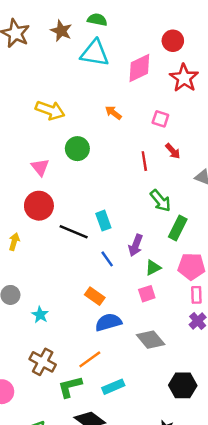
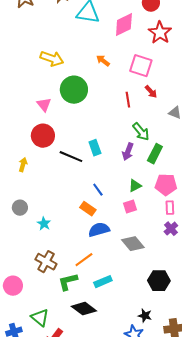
pink square: (160, 119) -> (141, 66), size x1.6
green circle: (77, 149) -> (74, 90), size x1.4
purple arrow: (136, 245) -> (128, 152), moved
blue line: (107, 259) -> (98, 190), moved

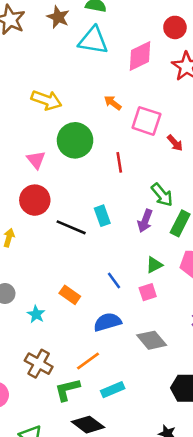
pink square: (141, 66) -> (146, 121), moved
red line: (128, 100) -> (119, 162), moved
blue line: (98, 190) -> (114, 281), moved
orange rectangle: (88, 209) -> (70, 295), moved

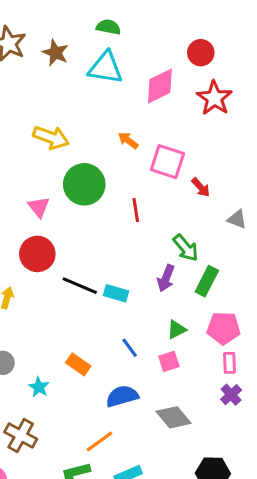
brown star: (58, 17) -> (56, 53), moved
cyan rectangle: (102, 216) -> (116, 293), moved, turned -54
brown cross: (39, 364) -> (21, 435), moved

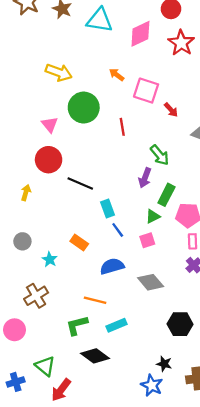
green rectangle: (207, 281) -> (166, 195), moved
cyan rectangle: (116, 293) -> (107, 208), moved, turned 54
brown cross: (21, 435) -> (36, 296), turned 30
orange line: (99, 442) -> (95, 300), turned 50

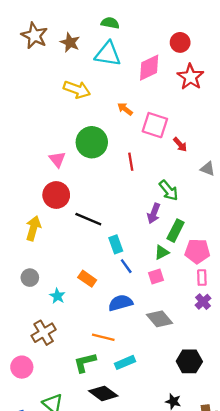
yellow arrow: (59, 72) -> (77, 89), moved
yellow arrow: (26, 193) -> (33, 228), size x1.5

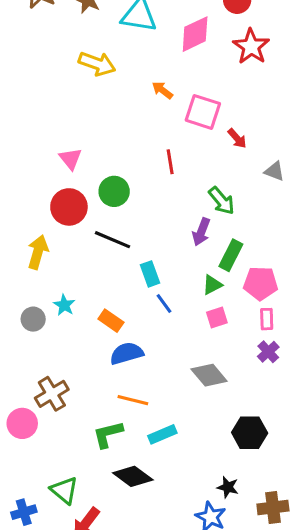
green circle: (92, 142) -> (114, 191), moved, size x0.7
pink square: (156, 276) -> (217, 318), moved
cyan star: (57, 296) -> (64, 305), moved
blue semicircle: (120, 303) -> (127, 353), moved
pink circle: (22, 367) -> (22, 423), moved

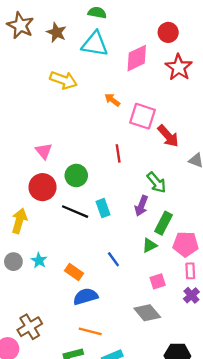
red arrow: (237, 138) -> (168, 136), size x1.5
cyan rectangle: (150, 274) -> (103, 208), moved
pink square: (217, 318) -> (158, 281), moved
gray circle: (33, 319) -> (13, 262), moved

